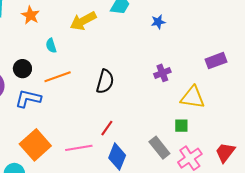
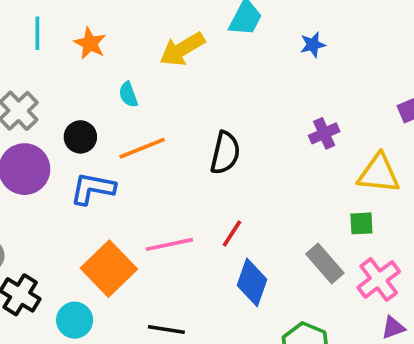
pink line: (79, 148) -> (169, 244), moved

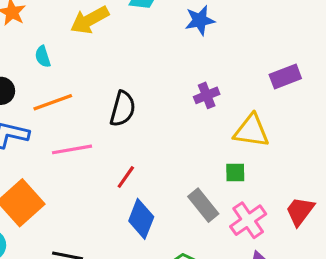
blue star: (313, 45) -> (200, 20), size x1.4
pink line: (169, 244) -> (72, 149), moved

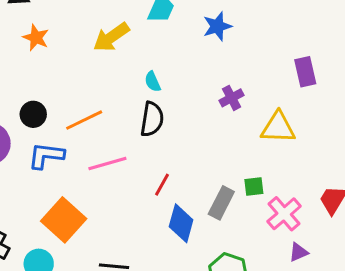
cyan semicircle: (43, 57) -> (153, 82), moved
purple rectangle: (285, 77) -> (305, 72), turned -76
green square: (235, 172) -> (254, 187), moved
gray rectangle: (203, 205) -> (221, 203), moved, turned 72

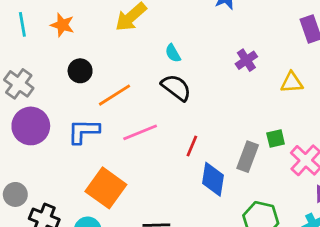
black circle: (33, 114) -> (80, 71), moved
black semicircle: (152, 119) -> (176, 88), turned -56
yellow triangle: (278, 128) -> (292, 82), size x0.7

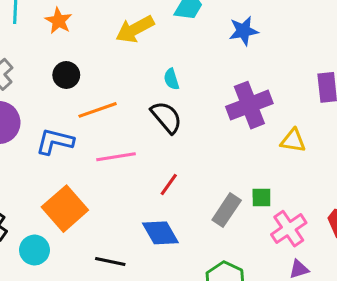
purple cross: (246, 60) -> (249, 105), size x1.8
blue diamond: (213, 179) -> (160, 233), moved, turned -52

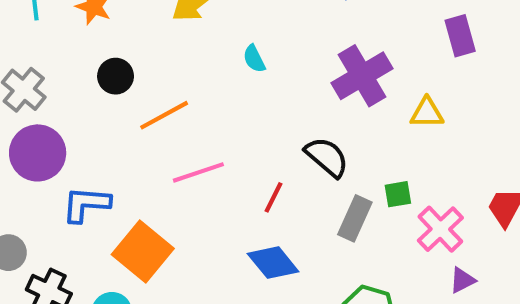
black semicircle: (166, 117) -> (327, 157), moved
blue L-shape: (55, 141) -> (86, 204), moved

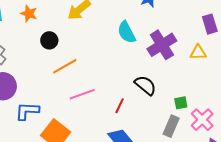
cyan semicircle: (254, 59) -> (127, 32), moved, size x1.6
black circle: (116, 76) -> (49, 40), moved
yellow triangle: (427, 113) -> (198, 52), moved
gray rectangle: (355, 218) -> (171, 126), moved

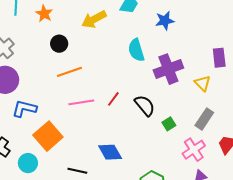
yellow triangle: (198, 52) -> (202, 83), turned 36
green square: (181, 103) -> (169, 124), moved, turned -32
red line: (120, 106) -> (113, 99), moved
gray rectangle: (171, 126) -> (204, 119), moved

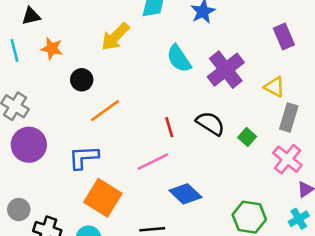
yellow triangle: (202, 83) -> (275, 87), moved
red line: (113, 99) -> (169, 127), turned -35
pink line: (81, 102) -> (153, 162), moved
blue L-shape: (24, 109) -> (84, 157), moved

